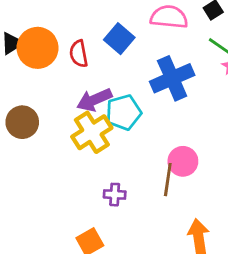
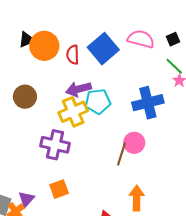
blue square: (119, 39) -> (103, 49), size x1.4
blue cross: (172, 78) -> (148, 103), moved
purple cross: (115, 195) -> (55, 145), moved, size x1.8

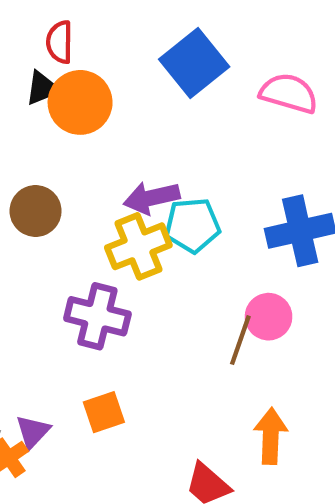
blue square: (103, 49) -> (194, 63), moved
red semicircle: (73, 55) -> (60, 42), moved

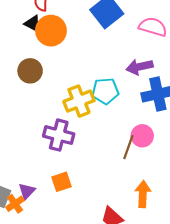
black triangle: (42, 88) -> (33, 23), turned 48
purple arrow: (152, 198) -> (139, 67), moved
brown circle: (36, 211) -> (30, 71), moved

